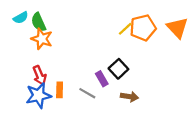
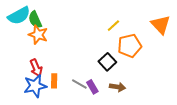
cyan semicircle: (21, 18) -> (19, 16), size x1.6
orange pentagon: (143, 28) -> (130, 46), moved
purple rectangle: (102, 79) -> (92, 87), moved

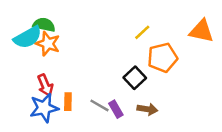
cyan semicircle: (19, 16) -> (28, 37), moved
green semicircle: (35, 20) -> (44, 25), turned 126
orange triangle: (161, 25) -> (201, 31), turned -35

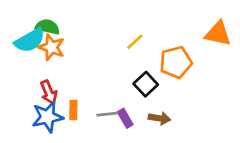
yellow line: (142, 32) -> (135, 42), moved
gray line: (99, 105) -> (107, 114), turned -36

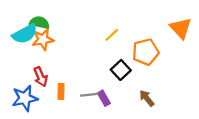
orange triangle: (218, 34) -> (181, 28), turned 35
orange star: (52, 47) -> (43, 39), turned -30
blue star: (47, 117) -> (25, 98), moved
brown arrow: (159, 118) -> (147, 98), moved, turned -138

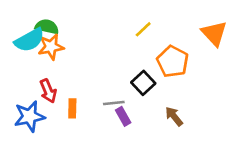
yellow line: (112, 35) -> (143, 29), moved
orange pentagon: (146, 52) -> (173, 61), turned -30
gray line: (89, 95) -> (114, 103), moved

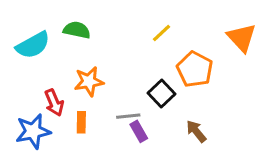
green semicircle: (47, 27) -> (77, 30), moved
orange star: (51, 47) -> (89, 81), moved

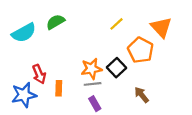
green semicircle: (77, 30) -> (55, 22), turned -42
orange triangle: (242, 38) -> (161, 27), moved
orange star: (89, 81) -> (91, 69), moved
purple rectangle: (139, 131) -> (95, 104), moved

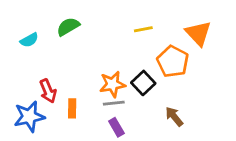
yellow line: (117, 24) -> (143, 29), turned 32
cyan semicircle: (24, 33) -> (29, 40), size x0.6

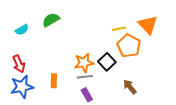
yellow line: (143, 29) -> (119, 29), moved
red arrow: (48, 91) -> (19, 64), moved

